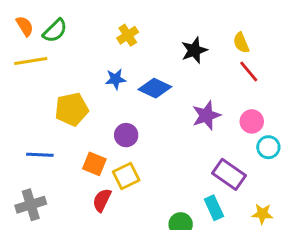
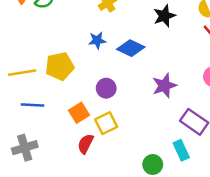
yellow line: (31, 61) -> (22, 73), moved
purple star: (206, 115) -> (164, 86), moved
orange square: (94, 164) -> (79, 113), turned 36

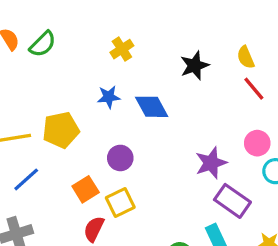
blue diamond: (131, 48) -> (152, 107), turned 36
purple star: (164, 86) -> (211, 163), moved
blue line: (32, 105) -> (26, 179), turned -45

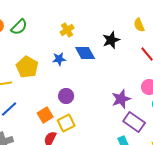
yellow semicircle: (246, 57) -> (139, 25), moved
blue diamond: (152, 107) -> (85, 53), moved
yellow pentagon: (61, 130) -> (27, 67), moved, turned -30

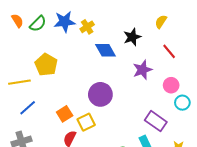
yellow semicircle: (139, 25) -> (161, 22), turned 56
blue star: (59, 59) -> (65, 22), moved, size x1.5
purple circle: (66, 96) -> (100, 94), moved, size x1.5
purple star: (121, 99) -> (142, 70), moved

